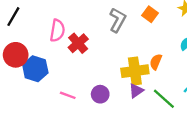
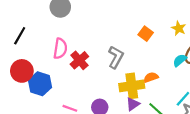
gray L-shape: (118, 20) -> (116, 57), moved
orange semicircle: (156, 62) -> (151, 77), turned 48

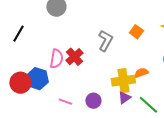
pink semicircle: (60, 49) -> (56, 59), moved
gray L-shape: (116, 57) -> (105, 41), moved
red circle: (22, 71) -> (20, 83), moved

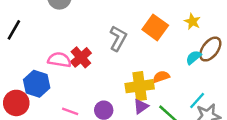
orange square: (136, 32) -> (155, 27), size x1.5
pink semicircle: (56, 59) -> (59, 60), turned -90
red circle: (20, 83) -> (16, 103), moved

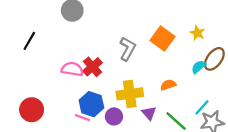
blue hexagon: (37, 84) -> (91, 104), moved
yellow cross: (140, 86) -> (130, 94), moved
purple triangle: (141, 107) -> (149, 113), turned -35

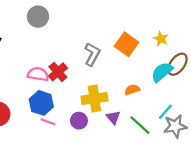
cyan semicircle: (199, 67) -> (162, 72), size x1.5
blue hexagon: (91, 104) -> (41, 103), moved

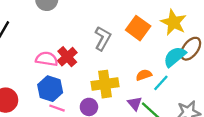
yellow star: (161, 39) -> (174, 22), size x1.6
cyan line: (165, 112) -> (161, 83), moved
purple triangle: (113, 117) -> (135, 103), moved

